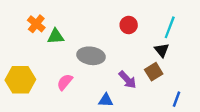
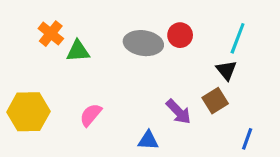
gray ellipse: (91, 56) -> (143, 43), moved

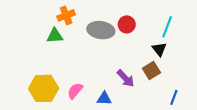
orange cross: (51, 34) -> (66, 15), moved, turned 30
yellow hexagon: (28, 112) -> (44, 88), moved
pink semicircle: (91, 115) -> (75, 91), moved

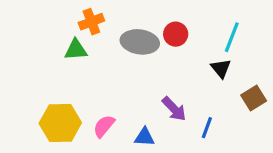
brown square: (151, 71) -> (254, 98), moved
blue line: (174, 97) -> (207, 128), moved

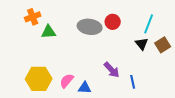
orange cross: (91, 22) -> (33, 17), moved
brown square: (254, 98) -> (163, 45), moved
blue line: (207, 128) -> (133, 82), turned -32
blue triangle: (144, 137) -> (85, 88), moved

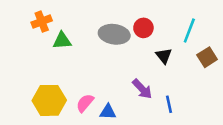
black triangle: (142, 44) -> (164, 56), moved

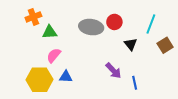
pink semicircle: (85, 103) -> (54, 55), moved
blue triangle: (108, 112) -> (66, 77), moved

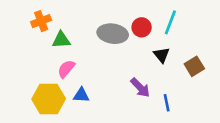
cyan line: (151, 24) -> (170, 22), moved
brown square: (165, 45) -> (194, 66), moved

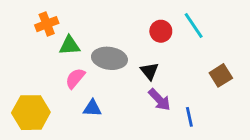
cyan line: (170, 22) -> (194, 25), turned -55
gray ellipse: (113, 34) -> (109, 58), moved
black triangle: (162, 55) -> (149, 71), moved
yellow hexagon: (49, 99) -> (31, 113), moved

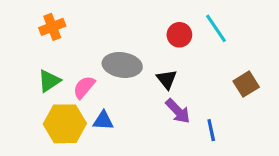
green triangle: (70, 45) -> (49, 81), moved, turned -30
yellow hexagon: (31, 113) -> (65, 124), moved

